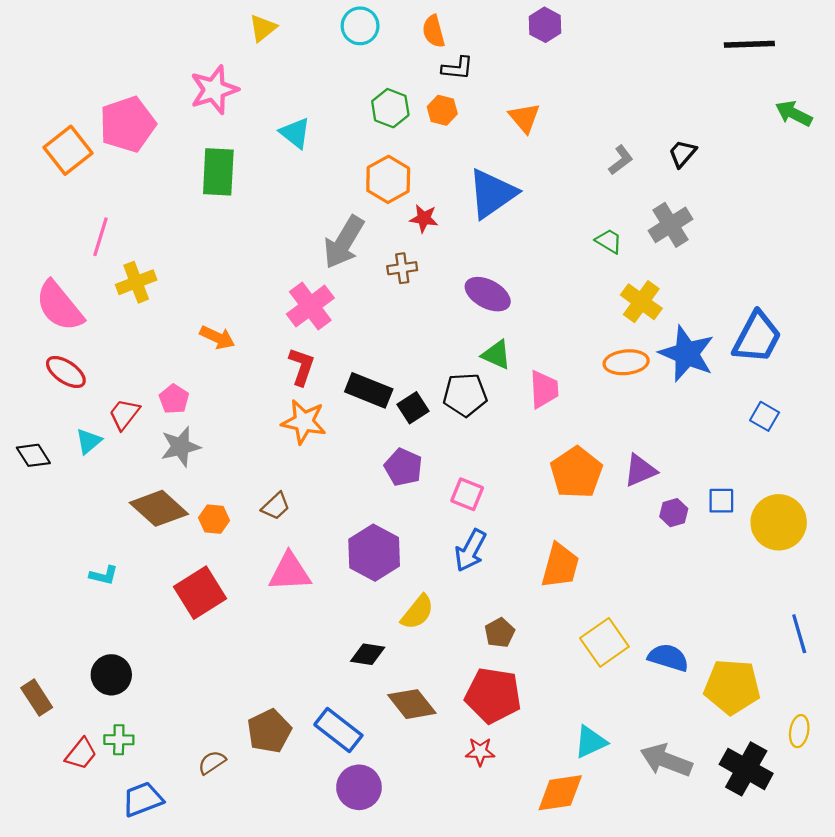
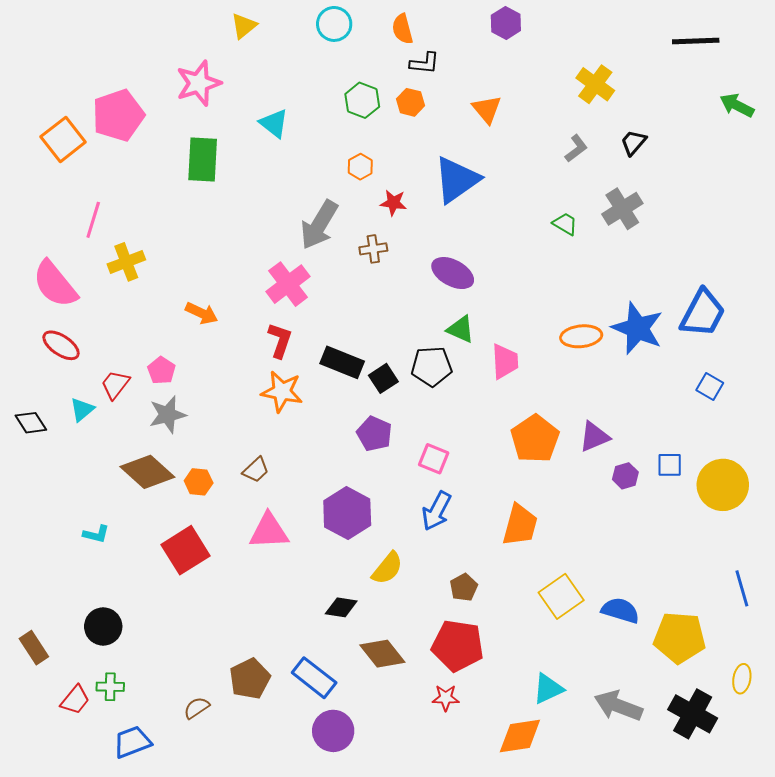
orange hexagon: (388, 179) -> (360, 167), size x0.6
yellow cross: (641, 302) -> (595, 84), moved

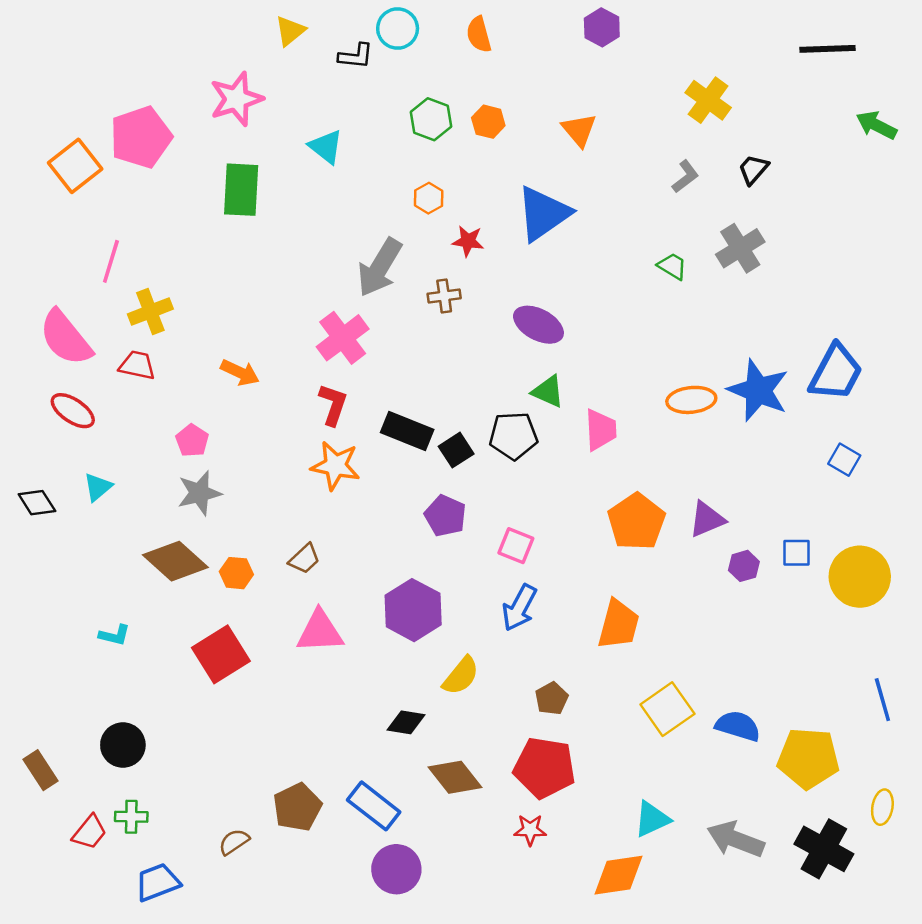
black L-shape: (425, 63) -> (356, 56), moved
red trapezoid: (115, 384) -> (137, 365), moved, turned 64

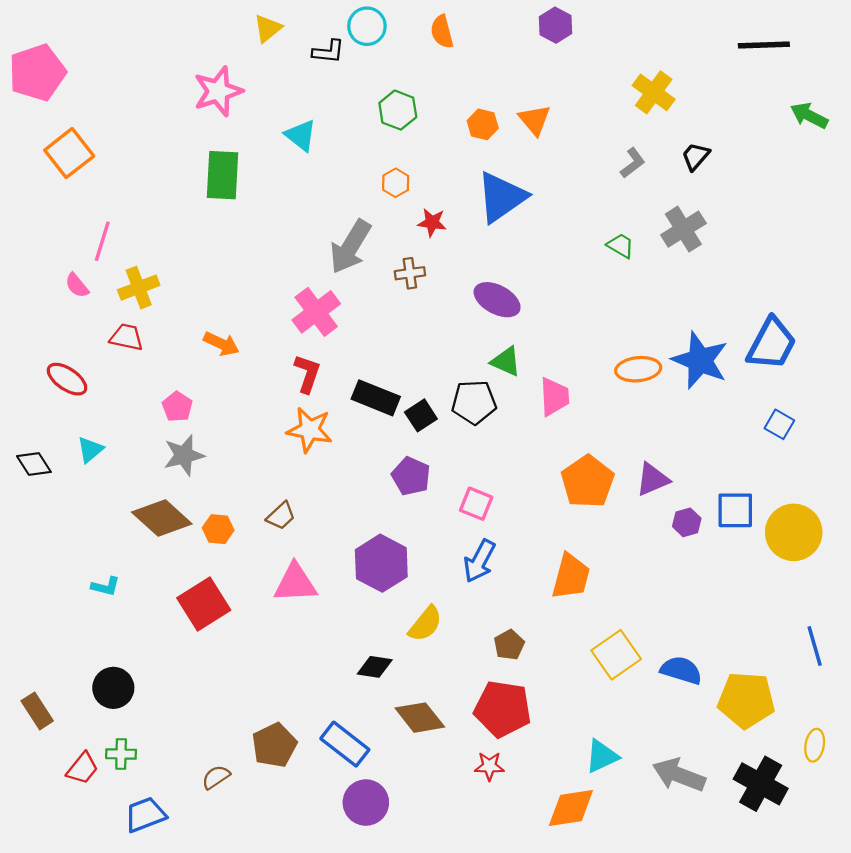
orange hexagon: (488, 122) -> (483, 124), moved
pink pentagon: (141, 137) -> (37, 73), moved
pink semicircle: (66, 338) -> (77, 285), moved, size x0.5
blue square: (796, 553) -> (735, 510), size x1.4

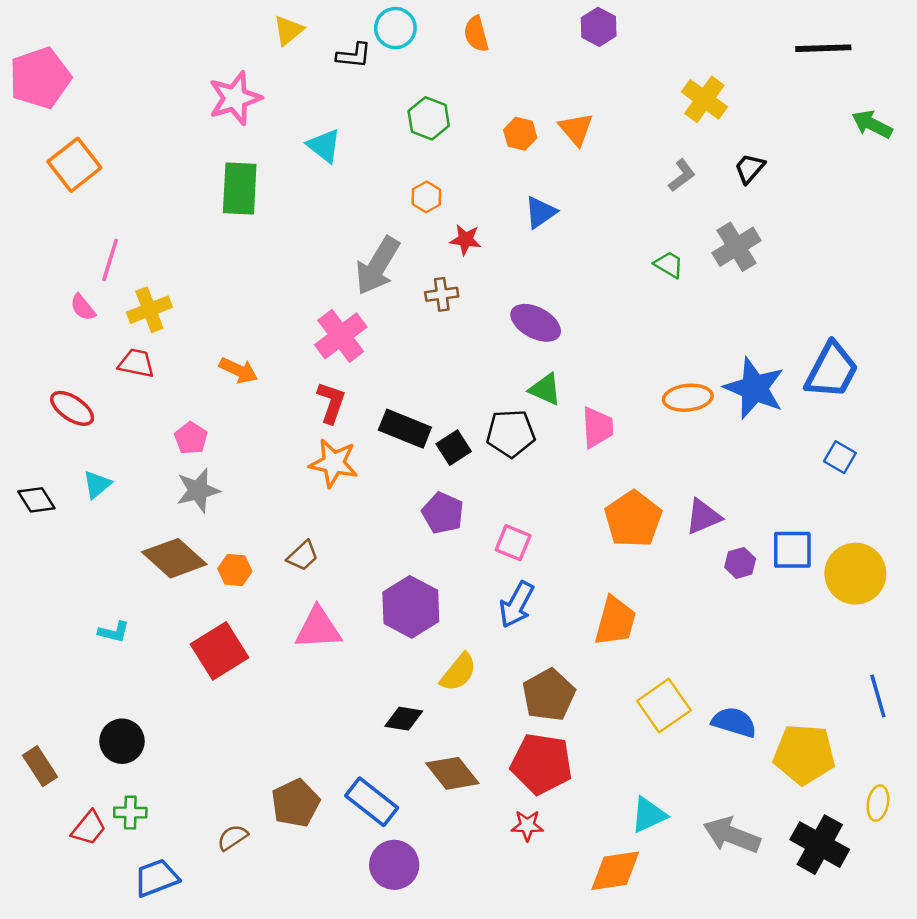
blue triangle: (501, 197) -> (540, 212), size x0.6
brown pentagon: (509, 645) -> (549, 695), size x1.6

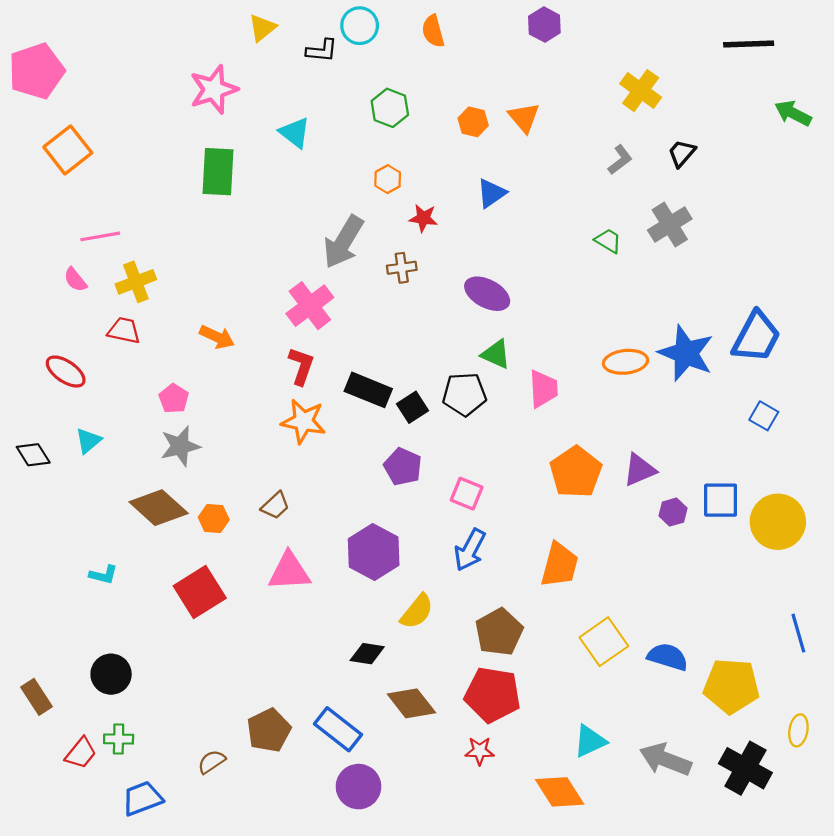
pink line: (110, 260) -> (100, 236), turned 63
orange diamond: (615, 871) -> (560, 792), turned 66

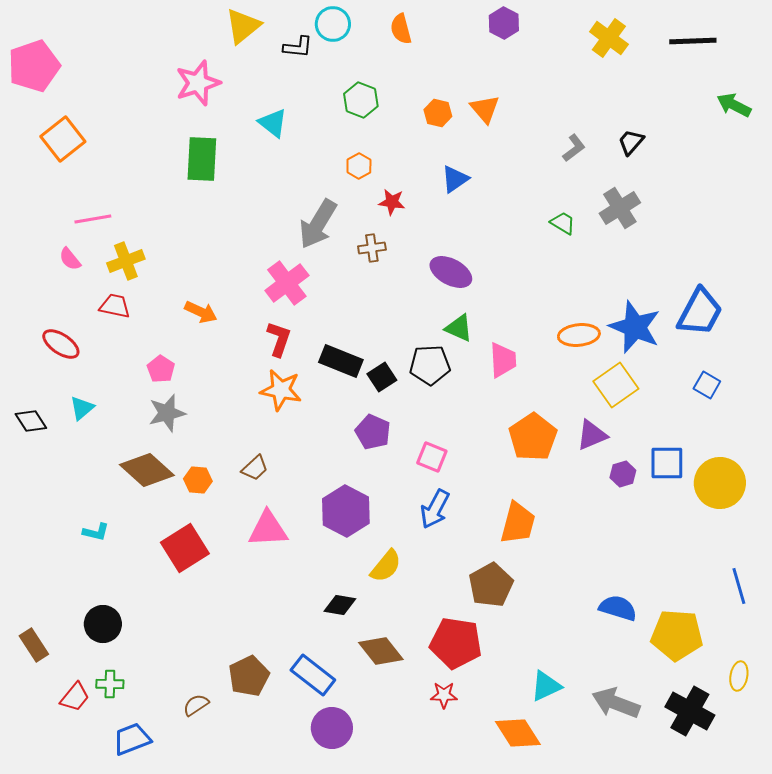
yellow triangle: (262, 28) -> (243, 26), size x1.4
yellow cross: (641, 91) -> (609, 38), moved
brown pentagon: (499, 632) -> (491, 585), moved
yellow square: (604, 642) -> (616, 385), moved

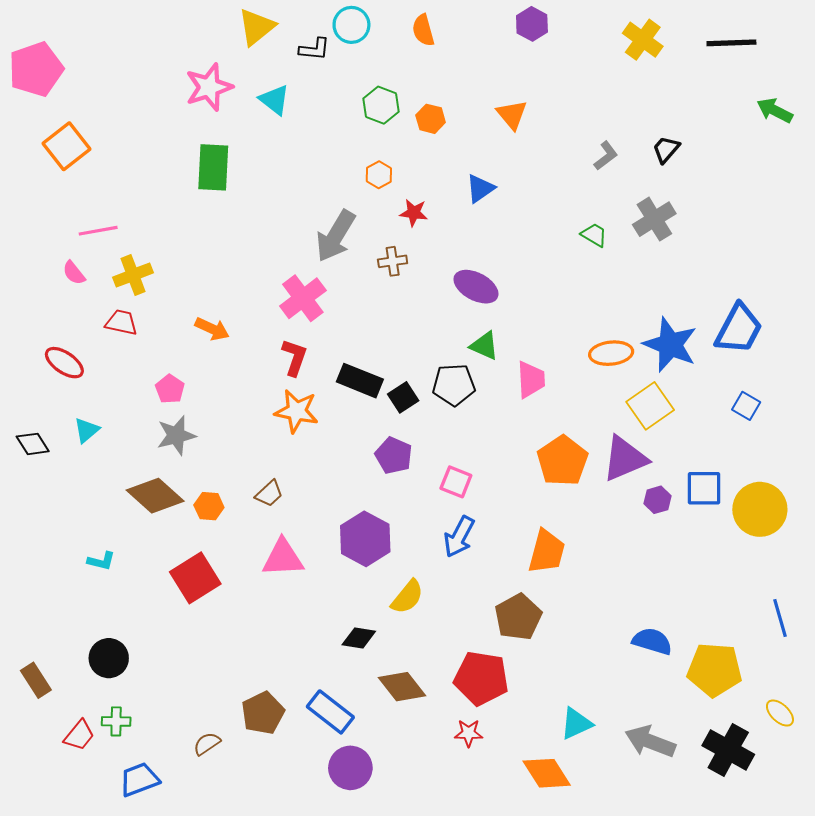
orange hexagon: (438, 113) -> (431, 119), moved
cyan triangle: (273, 123) -> (274, 100), moved
purple triangle: (592, 435) -> (625, 459), size x1.4
yellow ellipse: (739, 676) -> (780, 713), turned -56

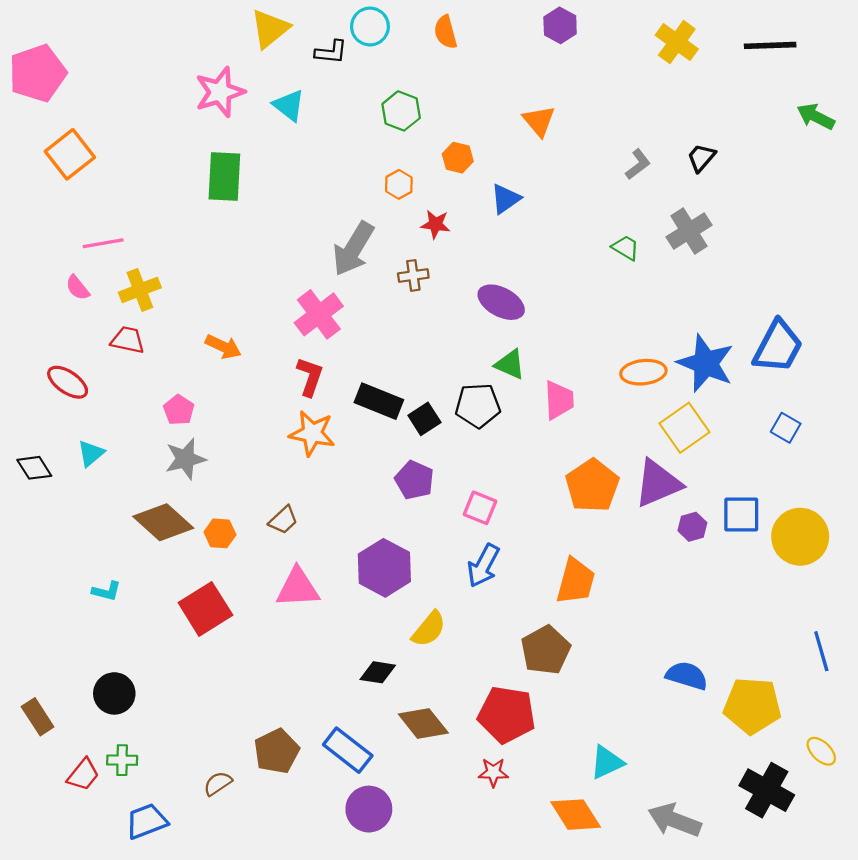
orange hexagon: (431, 119) -> (458, 158), moved
gray arrow: (650, 742) -> (675, 820), moved

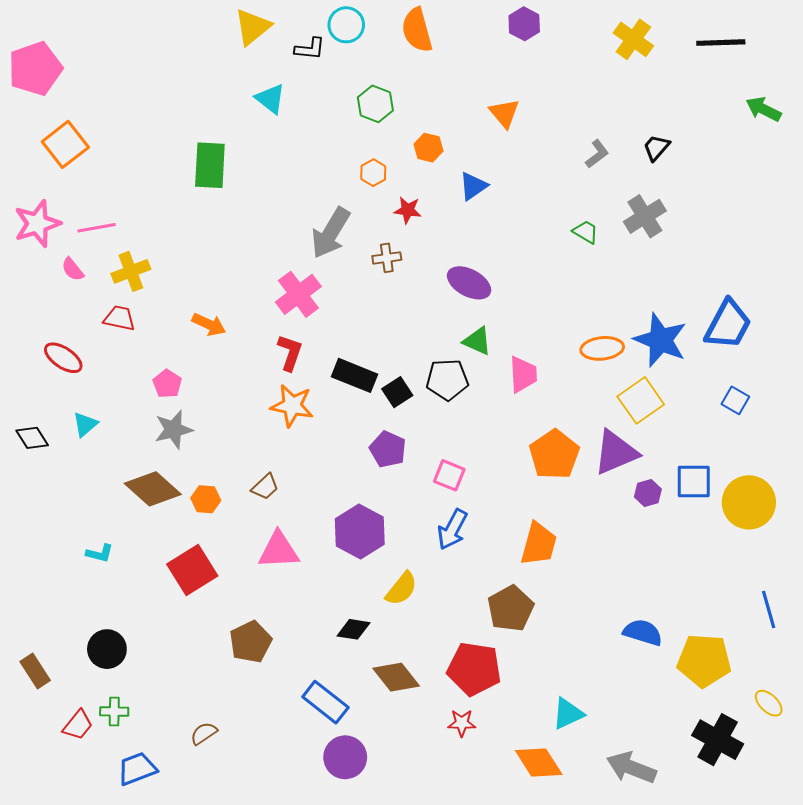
orange semicircle: (446, 32) -> (417, 30), size x1.4
pink star: (220, 92) -> (37, 224), moved
brown pentagon: (277, 751) -> (251, 642), moved

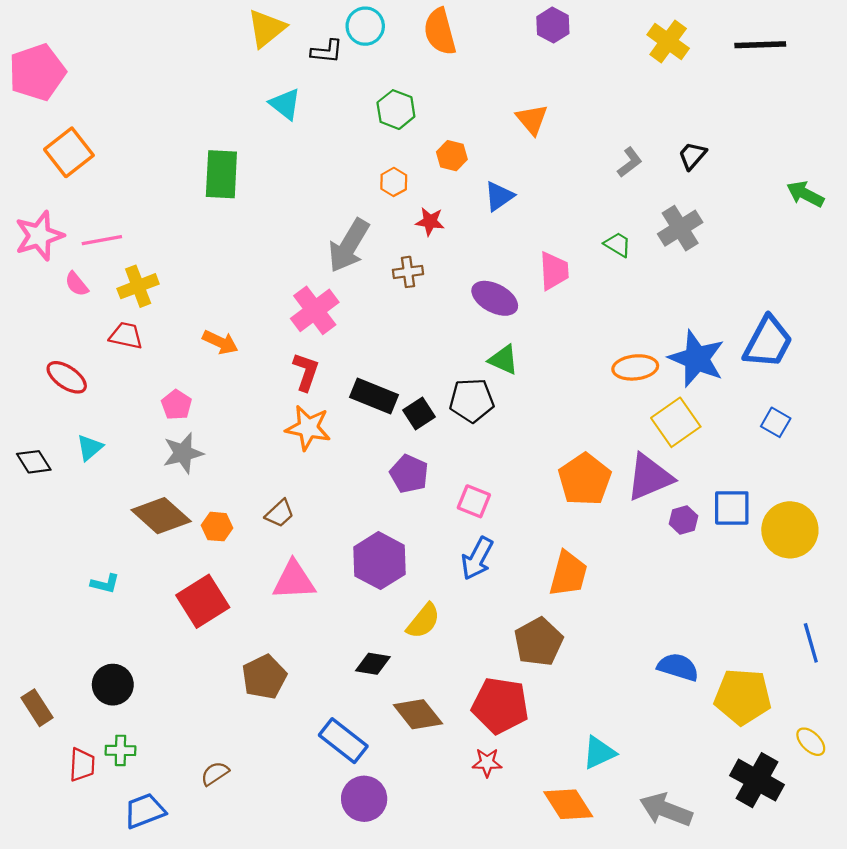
green arrow: (763, 109) -> (805, 194), moved
pink trapezoid: (523, 374) -> (554, 271), moved
red trapezoid: (78, 725) -> (82, 765), turned -36

